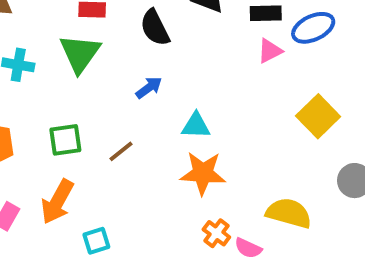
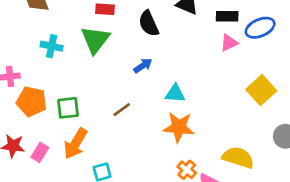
green square: (65, 140) -> (68, 108), moved

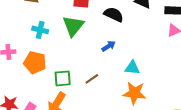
black semicircle: (149, 24) -> (114, 15), turned 138
orange pentagon: (32, 101) -> (35, 63), moved
green square: (68, 108) -> (63, 78), moved

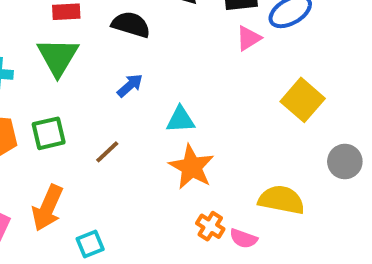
green square: (63, 78) -> (49, 133), moved
orange star: (134, 93) -> (192, 167), turned 30

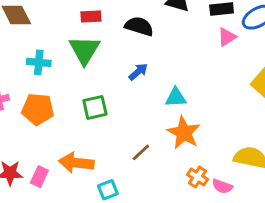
green square: (49, 133) -> (95, 107), moved
brown line: (107, 152) -> (141, 152), moved
orange arrow: (47, 208) -> (76, 163), turned 72

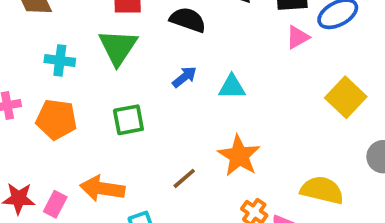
cyan triangle: (176, 97) -> (232, 87), moved

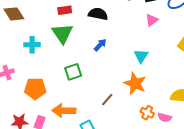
pink triangle: (298, 37) -> (152, 20), moved
cyan triangle: (232, 87) -> (141, 56), moved, turned -49
orange pentagon: (56, 119) -> (35, 89), moved

